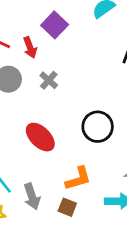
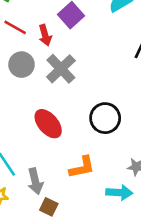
gray cross: (49, 80) -> (61, 69), size x1.6
brown square: (67, 207) -> (49, 207), moved

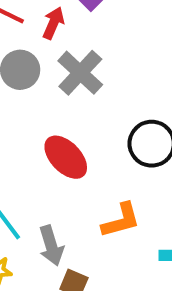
red arrow: (45, 35) -> (53, 23), turned -138

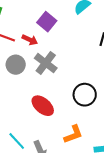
red arrow: (53, 23) -> (30, 40), turned 98

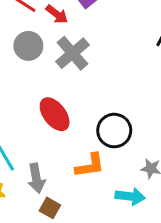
black circle: (85, 95) -> (114, 131), moved

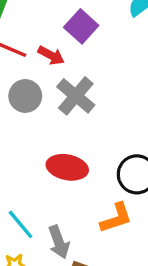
red ellipse: (55, 114) -> (67, 167), turned -32

